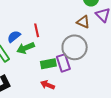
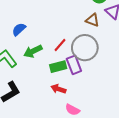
red line: (37, 30) -> (60, 45), moved, turned 56
blue semicircle: (14, 37) -> (19, 29), moved

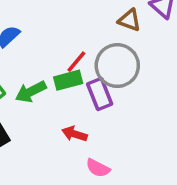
green arrow: (33, 51) -> (31, 92), moved
green rectangle: (58, 67) -> (68, 80), moved

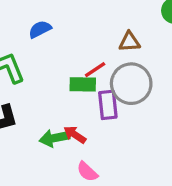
brown triangle: (129, 20) -> (129, 42), moved, turned -40
green arrow: (31, 92) -> (54, 138), moved

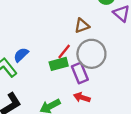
blue semicircle: (40, 29) -> (21, 55), moved
red arrow: (75, 135) -> (82, 97), moved

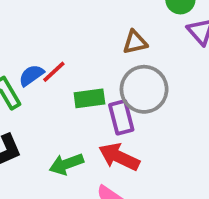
red line: (64, 51) -> (54, 72), moved
red arrow: (82, 97) -> (119, 157), size x1.5

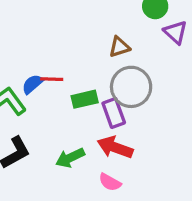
red line: (54, 72) -> (52, 79), turned 50

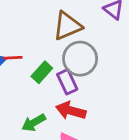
brown triangle: (119, 47) -> (67, 26), size x1.6
green rectangle: (85, 99) -> (42, 72), turned -30

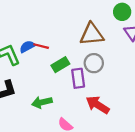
gray circle: (80, 59) -> (94, 63), size x0.7
red arrow: (71, 111) -> (98, 105), moved

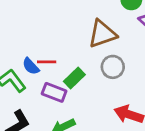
blue semicircle: (27, 47) -> (31, 66), turned -91
purple rectangle: (78, 78) -> (54, 92), moved, turned -48

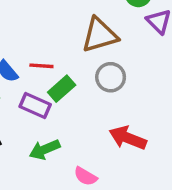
red line: (47, 62) -> (41, 66), moved

